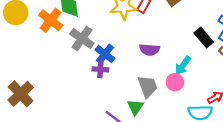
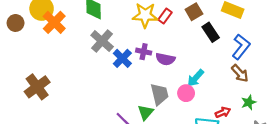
orange cross: (51, 20) -> (54, 22), moved
black rectangle: (204, 37) -> (211, 32), moved
purple cross: (100, 69) -> (144, 52), moved

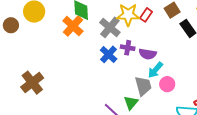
orange cross: (54, 22) -> (73, 26), moved
gray cross: (102, 41) -> (110, 27), moved
cyan arrow: (196, 78) -> (155, 70), moved

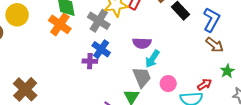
purple cross: (128, 48) -> (90, 61), moved
pink circle: (167, 84) -> (168, 84), moved

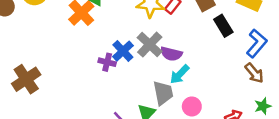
gray cross: (99, 21) -> (150, 45), moved

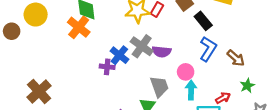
blue L-shape: (257, 43) -> (208, 49), moved
cyan arrow: (180, 74) -> (191, 90), moved, turned 144
pink circle: (192, 106) -> (186, 72), moved

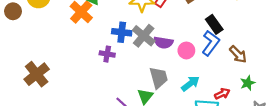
black rectangle: (203, 21) -> (214, 24), moved
blue cross: (119, 55) -> (122, 32), moved, turned -36
pink circle: (186, 72) -> (186, 50), moved
cyan arrow: (191, 90) -> (190, 84), turned 48

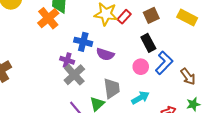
black rectangle: (214, 24) -> (148, 43), moved
gray cross: (144, 36) -> (74, 75), moved
purple semicircle: (163, 43) -> (105, 54), moved

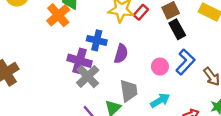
black rectangle: (148, 43) -> (177, 29), moved
purple semicircle: (105, 54) -> (121, 54), turned -90
purple cross: (67, 60) -> (80, 61), size x1.5

